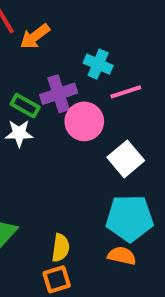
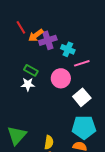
purple cross: (59, 94) -> (48, 40), moved

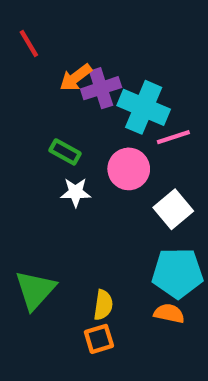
red line: (21, 27) -> (29, 44), moved
cyan cross: (68, 49) -> (144, 107), size x1.6
white star: (28, 84) -> (76, 192), moved

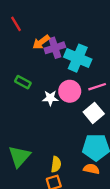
pink line: (173, 137) -> (97, 87), moved
green rectangle: (65, 152) -> (23, 82), moved
white star: (76, 192) -> (50, 98), moved

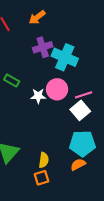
orange arrow: (41, 42) -> (37, 17), moved
pink line: (97, 87) -> (84, 95), moved
orange semicircle: (91, 169) -> (78, 165), turned -40

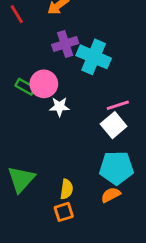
pink circle: (57, 89) -> (44, 84), moved

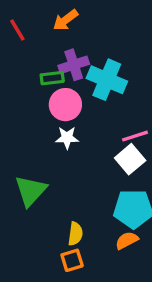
pink circle: (44, 84) -> (65, 105), moved
green rectangle: (25, 87) -> (52, 78), moved, turned -36
green triangle: (21, 179) -> (31, 191), moved

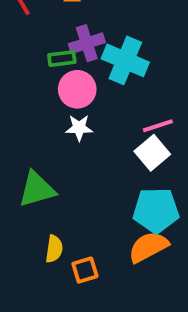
green triangle: (31, 191) -> (37, 189), turned 32
yellow semicircle: (75, 234) -> (54, 249), moved
orange semicircle: (127, 240) -> (148, 247), size x1.5

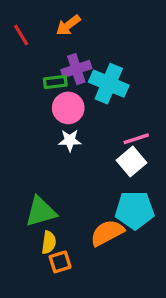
green triangle: (37, 189) -> (41, 212), moved
orange semicircle: (148, 247) -> (107, 233), moved
orange square: (85, 270) -> (60, 262), moved

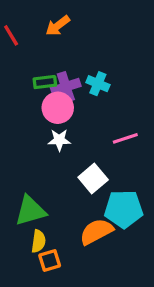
purple cross: (76, 69) -> (66, 87), moved
cyan cross: (109, 84) -> (98, 84), size x0.6
white square: (131, 161) -> (93, 179), moved

